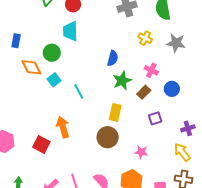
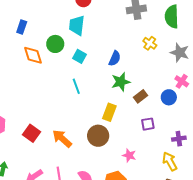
pink cross: (151, 70) -> (182, 81), moved
cyan square: (54, 80) -> (79, 56), moved, turned -32
orange arrow: (63, 127) -> (62, 139), moved, turned -40

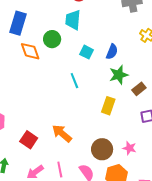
blue rectangle: (22, 27) -> (18, 23), size x1.6
cyan square: (79, 56) -> (87, 52), moved
red square: (32, 133) -> (29, 140), moved
brown circle: (98, 136) -> (102, 149), moved

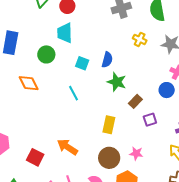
orange diamond: (30, 51) -> (29, 83), moved
green star: (119, 75) -> (117, 82), turned -30
brown rectangle: (139, 89) -> (135, 101), moved
yellow rectangle: (108, 106) -> (109, 125), moved

